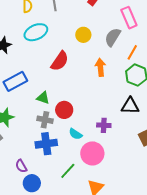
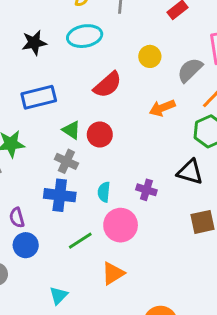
orange arrow: (100, 67) -> (162, 108), turned -120
red circle: (64, 110) -> (100, 134), moved
cyan semicircle: (75, 134) -> (104, 192), turned 48

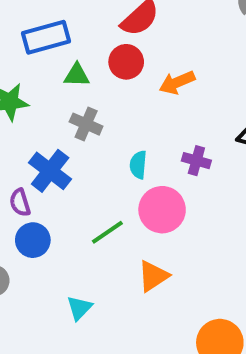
orange arrow: (162, 108) -> (177, 83), moved
green triangle: (71, 130) -> (77, 75), moved, turned -30
red circle: (100, 134) -> (126, 62), moved
blue cross: (60, 195) -> (50, 171), moved, turned 32

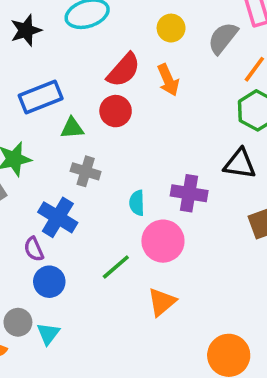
orange arrow: (177, 83) -> (168, 80), moved, turned -84
purple cross: (196, 161) -> (189, 193), size x1.4
cyan triangle: (79, 308) -> (48, 334), moved

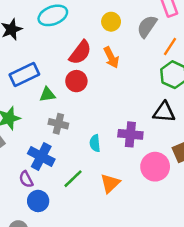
pink circle: (163, 241) -> (155, 167), moved
green line: (116, 267) -> (73, 179), moved
orange triangle: (162, 302) -> (110, 183), moved

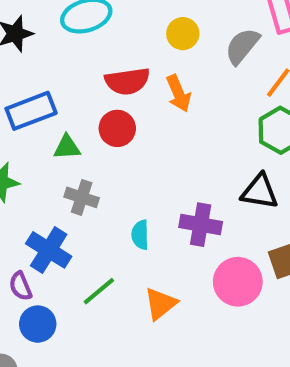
red semicircle: (80, 53) -> (127, 81), turned 40

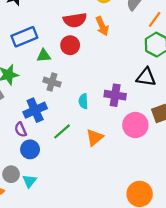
blue cross: (49, 250) -> (35, 110), turned 35

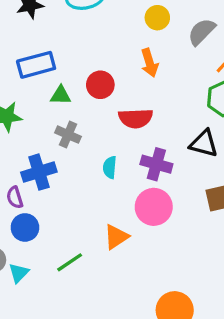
red semicircle: (75, 20) -> (136, 118), moved
pink circle: (135, 125) -> (154, 207), moved
green line: (62, 131) -> (70, 262), moved
orange triangle: (95, 137) -> (116, 237), moved

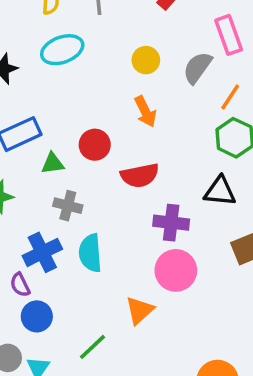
cyan semicircle: (110, 167) -> (90, 253), moved, size x1.5

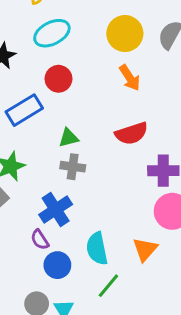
yellow circle: (146, 60) -> (125, 34), size x1.5
red circle: (95, 145) -> (58, 79), moved
green triangle: (53, 163) -> (69, 138), moved
cyan semicircle: (90, 253) -> (97, 249), moved

